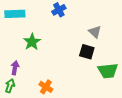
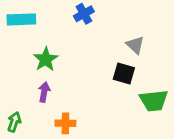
purple arrow: (15, 68) -> (44, 92), moved
orange cross: (46, 87) -> (65, 123), turned -32

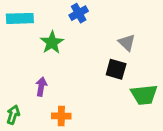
green star: (46, 59) -> (52, 43), moved

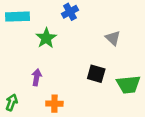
black square: (116, 69) -> (96, 74), moved

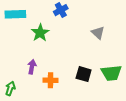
black square: (96, 74) -> (84, 74), moved
orange cross: (54, 104) -> (50, 80), moved

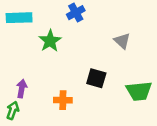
purple arrow: (32, 67) -> (22, 89), moved
black square: (84, 74) -> (96, 78), moved

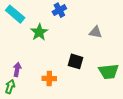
cyan rectangle: (19, 18) -> (15, 14), turned 42
gray triangle: (122, 41) -> (96, 32), turned -32

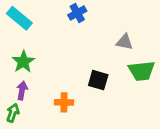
green star: (39, 32) -> (23, 62), moved
green trapezoid: (109, 71) -> (142, 71), moved

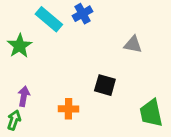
cyan rectangle: (19, 18) -> (49, 19), moved
green star: (23, 62) -> (20, 46), moved
green trapezoid: (142, 71) -> (151, 113), moved, turned 84

